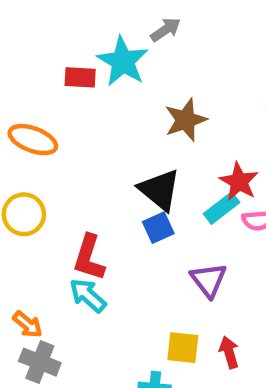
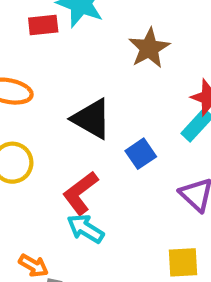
black triangle: (159, 190) -> (92, 119), moved
red L-shape: (89, 258) -> (80, 193), turned 45

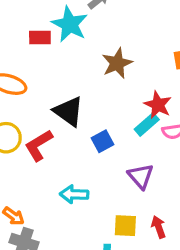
red L-shape: (80, 193) -> (39, 145), moved
cyan arrow: (85, 229) -> (74, 194), moved, turned -36

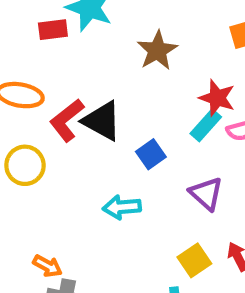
red L-shape: (39, 145) -> (67, 120), moved
cyan arrow: (74, 194) -> (122, 207), moved
yellow square: (125, 226) -> (194, 260), turned -30

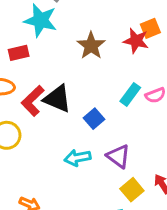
red rectangle: (53, 30) -> (19, 53), moved
red star: (217, 98) -> (136, 41), moved
purple triangle: (206, 194) -> (118, 156), moved

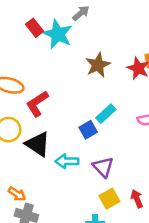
red rectangle: (19, 53) -> (34, 28), moved, turned 54
cyan rectangle: (130, 94) -> (106, 114), moved
black triangle: (57, 99) -> (38, 144), moved

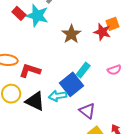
red L-shape: (37, 104) -> (30, 71), turned 60
blue square: (88, 130) -> (72, 84), size x1.6
cyan arrow: (67, 161) -> (58, 96), moved

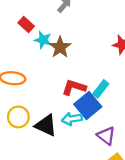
cyan star: (37, 16) -> (43, 40), moved, size x0.7
brown star: (71, 34) -> (60, 47), moved
red L-shape: (30, 71) -> (74, 87), moved

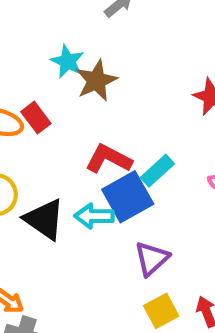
red rectangle: (26, 25) -> (36, 118), moved
purple triangle: (106, 136) -> (152, 259), turned 30

